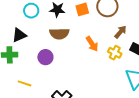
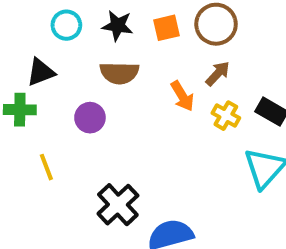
brown arrow: (120, 32) -> (218, 73), moved
yellow line: (25, 83) -> (46, 167), turned 48

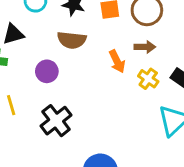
brown arrow: (218, 73) -> (145, 47), turned 42
black cross: (118, 205) -> (56, 121), moved

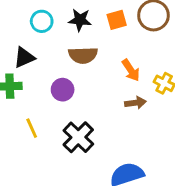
brown arrow: (145, 47) -> (135, 103), moved

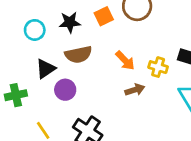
black triangle: (24, 57) -> (46, 69), moved

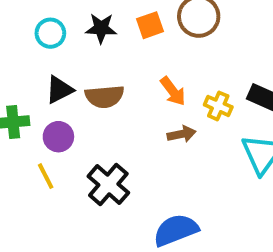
brown semicircle: (78, 54) -> (105, 97), moved
purple circle: (65, 90) -> (58, 137), moved

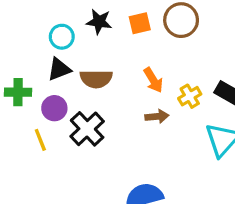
cyan circle: (50, 33) -> (62, 37), moved
yellow cross: (218, 106) -> (190, 96), turned 30
black cross: (108, 185) -> (87, 129), moved

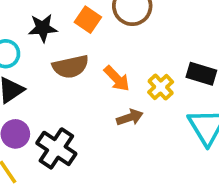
orange square: (140, 23) -> (88, 20), turned -30
brown semicircle: (96, 79) -> (71, 67), moved

